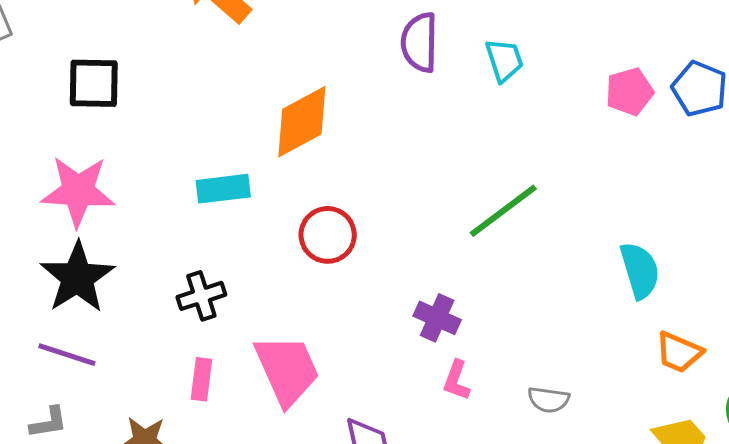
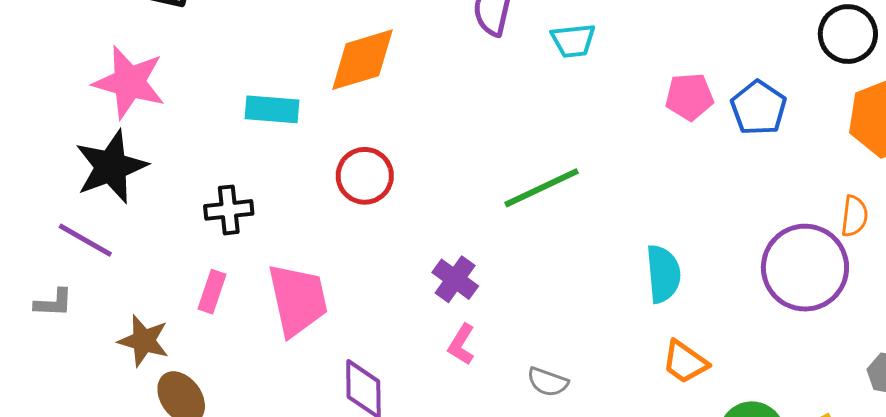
cyan trapezoid: (504, 60) -> (573, 41), turned 90

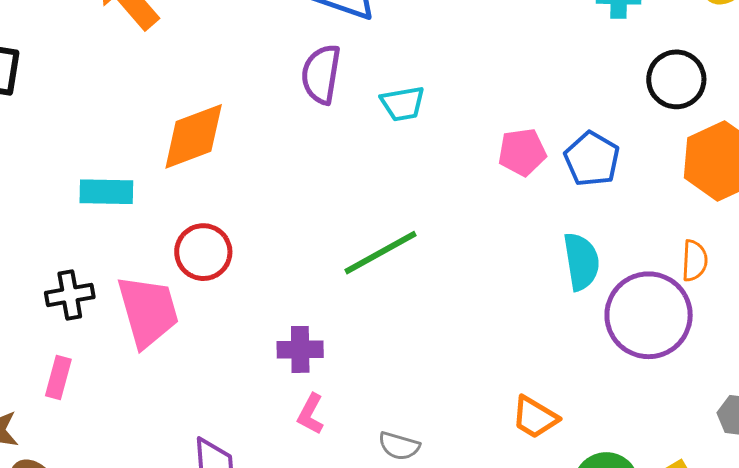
cyan semicircle: (663, 274) -> (581, 262), moved
purple cross: (455, 279) -> (300, 349), turned -33
pink trapezoid: (298, 300) -> (148, 311), moved

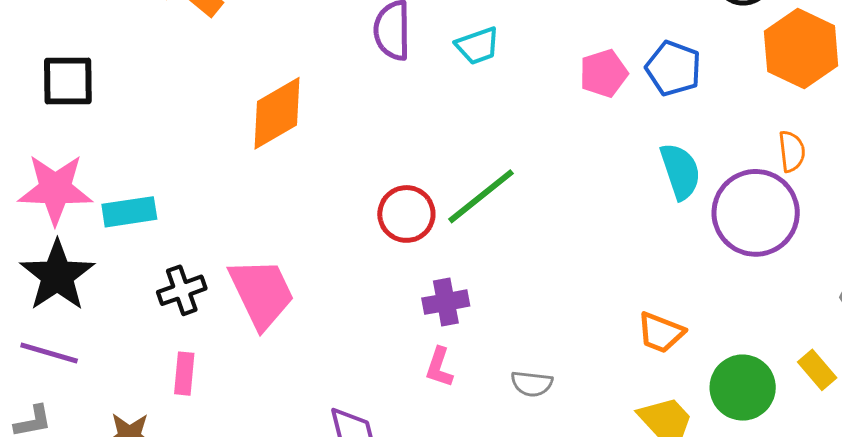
cyan rectangle: (106, 192) -> (129, 212), moved
red circle: (203, 252) -> (406, 214), moved
purple cross: (300, 349) -> (446, 302), moved

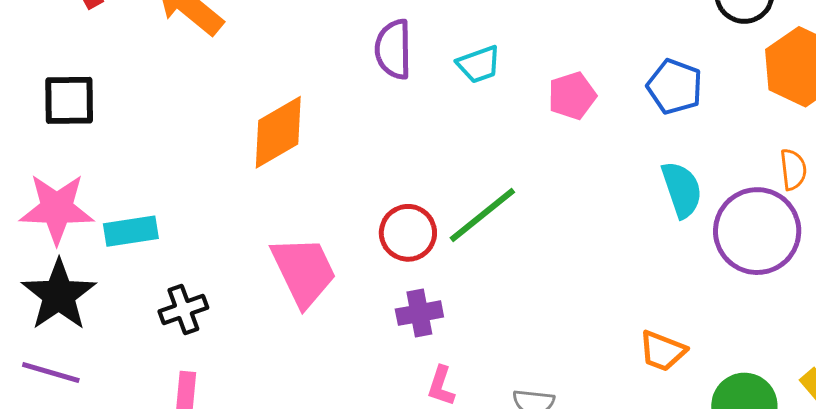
pink pentagon: (604, 73) -> (572, 96), moved
pink trapezoid: (262, 293) -> (304, 271), moved
purple cross: (446, 302) -> (419, 313), moved

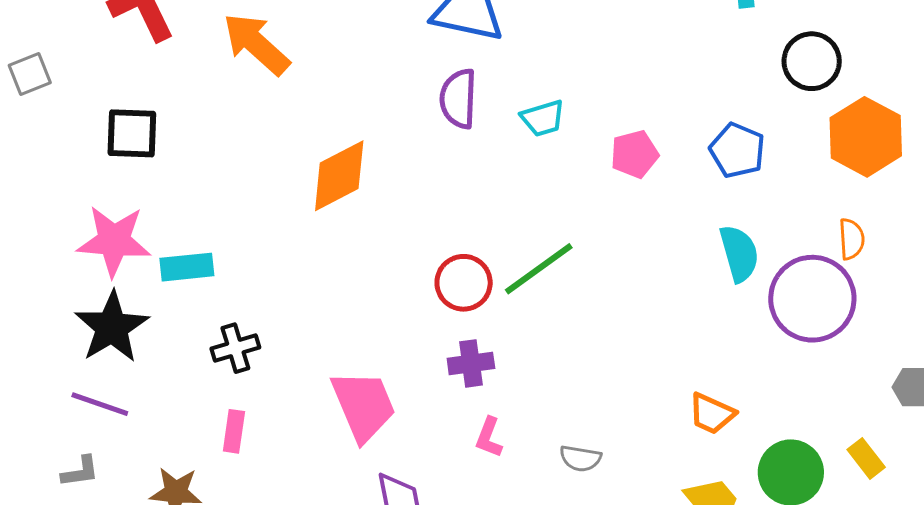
pink trapezoid: (304, 271) -> (363, 406), moved

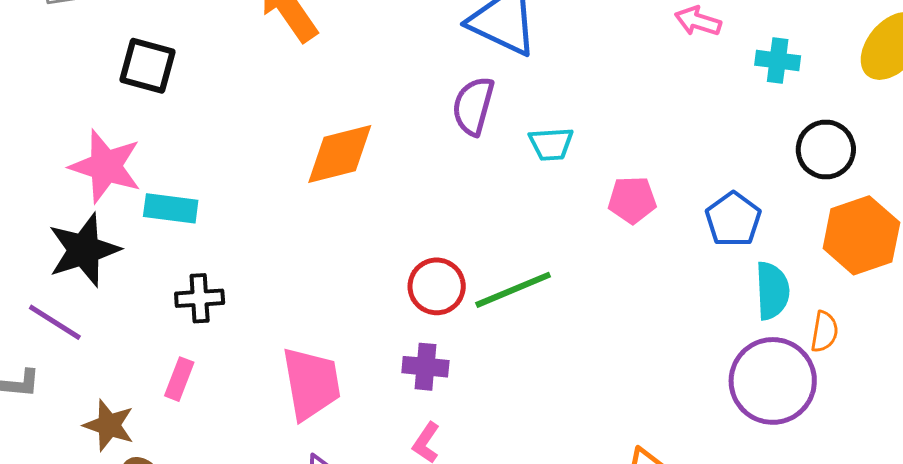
cyan semicircle: (739, 253) -> (772, 291), moved

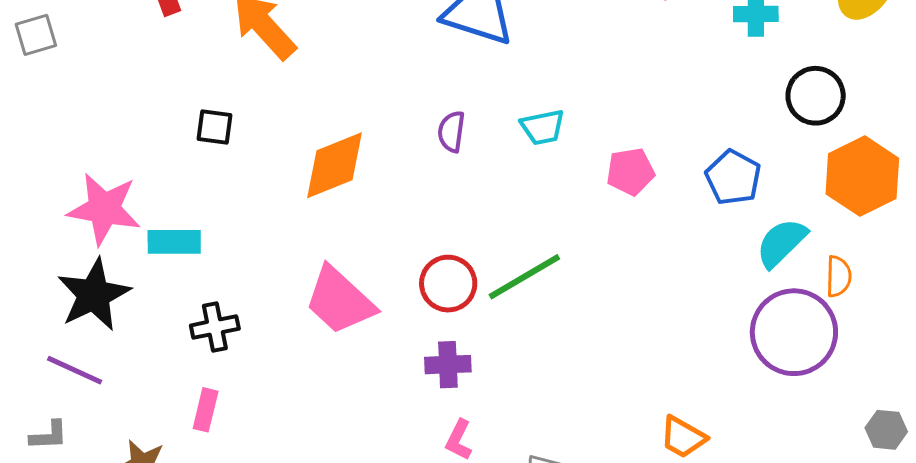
black square: (147, 66) -> (214, 127), moved, size x0.7
purple semicircle: (473, 106) -> (451, 132), moved, size x0.7
cyan semicircle: (772, 291) -> (781, 243), turned -124
pink trapezoid: (311, 383) -> (340, 301), moved, turned 150

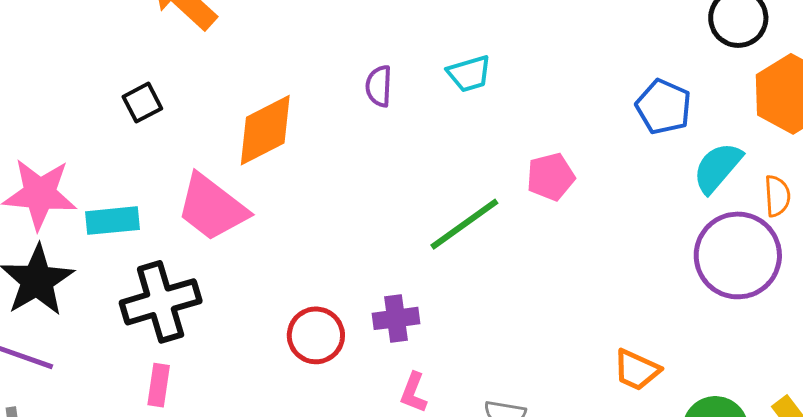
black square: (214, 127) -> (142, 103), turned -30
pink pentagon: (630, 172) -> (551, 177), moved
red circle: (448, 284) -> (316, 335), moved
pink trapezoid: (340, 301) -> (212, 208), moved
black cross: (215, 327) -> (161, 302), size x1.6

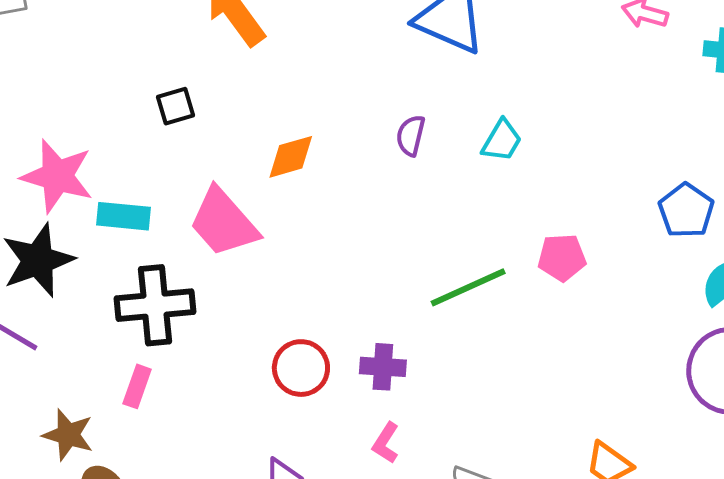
cyan trapezoid: (469, 74) -> (502, 141), turned -54
orange diamond: (265, 130) -> (291, 157), size x0.7

